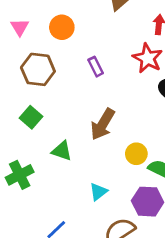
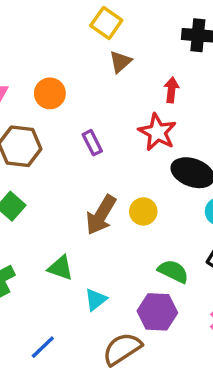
green triangle: (62, 151) -> (60, 268), moved
yellow circle: (136, 154) -> (143, 211), moved

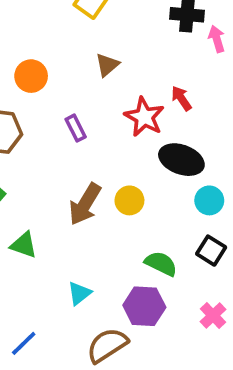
brown triangle: (120, 62) -> (107, 65), moved
red arrow: (171, 90) -> (181, 98), moved, turned -40
green triangle: (60, 268) -> (24, 245), moved

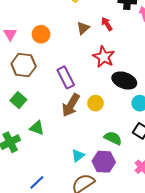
red arrow: (181, 98) -> (107, 24), moved
purple rectangle: (76, 128) -> (66, 77), moved, size x1.5
cyan triangle: (79, 293) -> (78, 156), moved

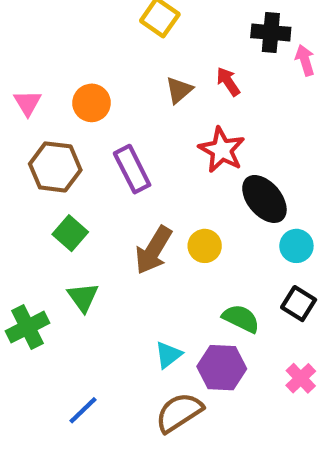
purple rectangle: (66, 77) -> (132, 169), moved
black ellipse: (124, 80) -> (264, 199), turned 30
green square: (18, 100) -> (70, 233), moved
green triangle: (37, 128) -> (83, 297), turned 35

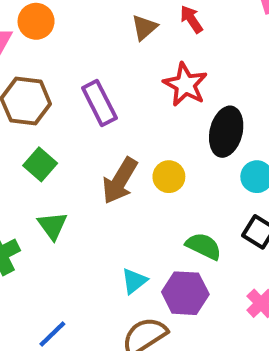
orange circle: (92, 103) -> (36, 21), moved
black ellipse: (264, 199) -> (226, 132), turned 54

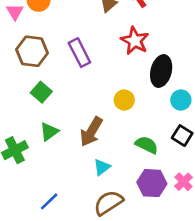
brown arrow: (120, 181) -> (91, 132), moved
green triangle: (52, 226) -> (49, 132), turned 30
purple hexagon: (185, 293) -> (152, 183), moved

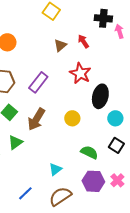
purple rectangle: (79, 53) -> (38, 82), turned 65
brown arrow: (91, 132) -> (36, 119), moved
blue line: (49, 201) -> (25, 193), moved

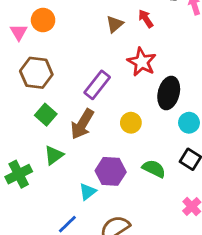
purple rectangle: (38, 82) -> (97, 85), moved
cyan triangle: (55, 169) -> (88, 192), moved
purple hexagon: (93, 181) -> (111, 171), moved

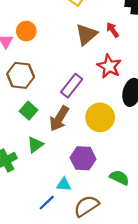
brown triangle: (115, 24) -> (86, 34), size x1.5
yellow circle: (131, 123) -> (100, 117), size x1.6
green semicircle: (154, 169) -> (119, 178), moved
cyan triangle: (88, 192) -> (64, 184), moved, turned 42

